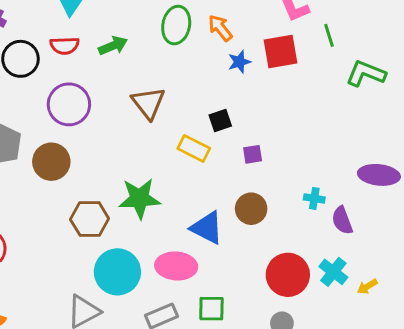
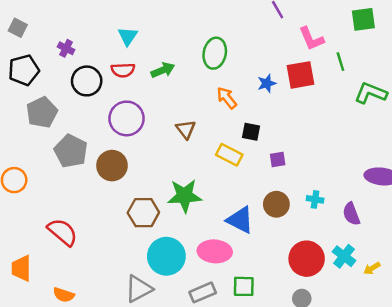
orange arrow: (220, 28) -> (227, 98), moved
brown triangle: (148, 103) -> (186, 129), moved, size x0.7
black square: (220, 121) -> (251, 132), turned 30
cyan cross: (314, 198) -> (315, 199), moved

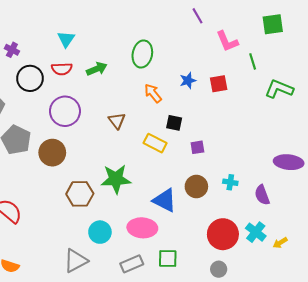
red square: (301, 75) -> (219, 84), moved, size x0.7
cyan circle: (166, 256) -> (100, 232), size x0.7

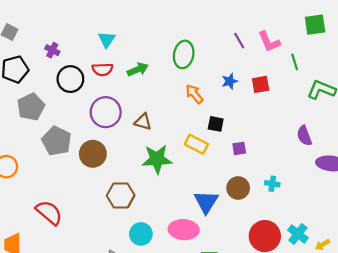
purple line: (197, 16) -> (239, 41), moved
brown triangle: (117, 121) -> (143, 122), moved, turned -36
green star: (116, 179) -> (157, 159), moved
purple semicircle: (262, 195) -> (304, 136), moved
blue triangle: (165, 200) -> (206, 202), turned 35

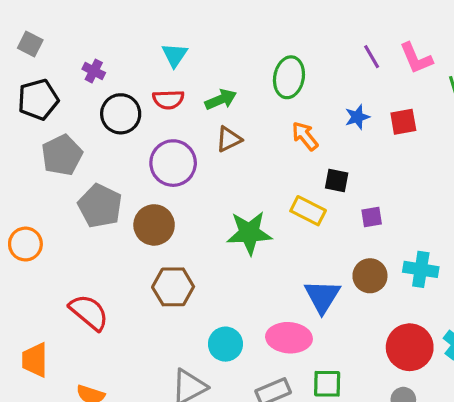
brown triangle: (143, 122) -> (229, 139), moved, turned -42
cyan cross: (272, 184) -> (421, 269), size x1.5
brown hexagon: (121, 195) -> (173, 287), moved

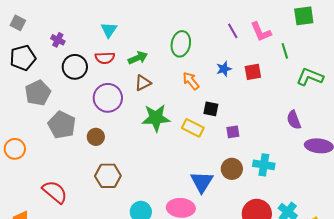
brown circle: (154, 225) -> (96, 137), size x0.7
green star: (249, 233) -> (156, 118), moved

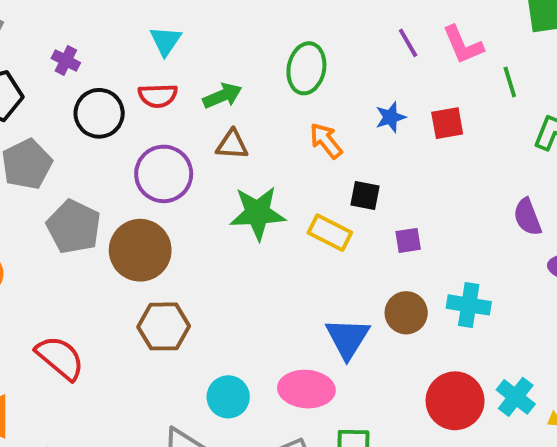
brown triangle: (143, 83) -> (232, 145), turned 30
brown circle: (96, 137) -> (140, 250), size x1.8

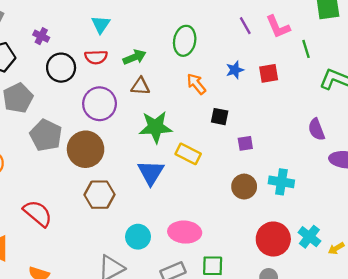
yellow rectangle: (330, 233) -> (188, 154), moved
blue triangle: (347, 338) -> (151, 173), moved

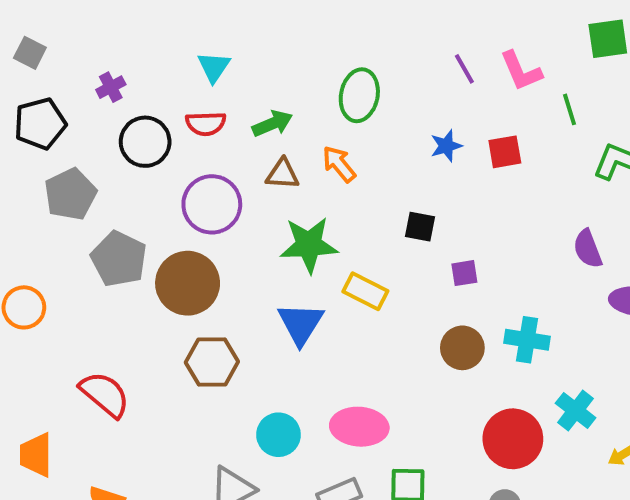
purple cross: (41, 36) -> (111, 87), turned 35
orange arrow: (196, 84) -> (339, 164), moved
cyan cross: (309, 237) -> (576, 410), moved

